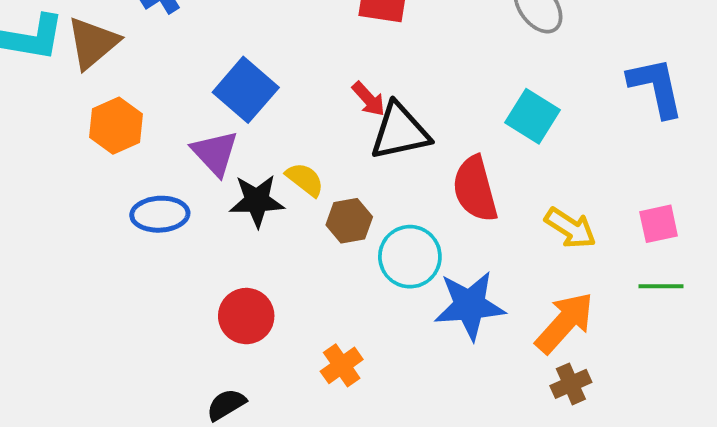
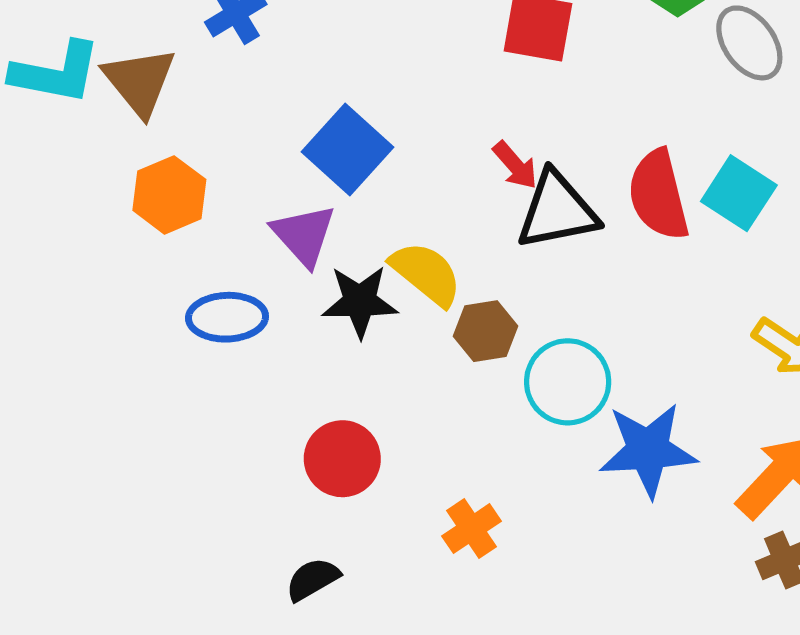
brown triangle: (93, 43) -> (140, 81), turned -30
yellow semicircle: (305, 179) -> (426, 274), size x1.4
red semicircle: (475, 189) -> (658, 195), moved

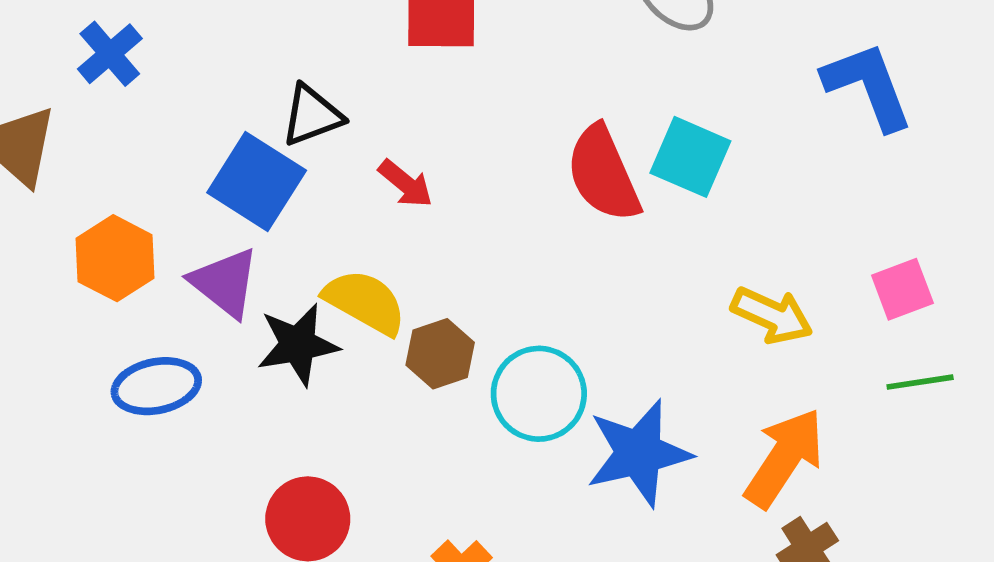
red arrow: (515, 165) -> (406, 184), moved
orange hexagon: (169, 195) -> (115, 258), moved
black triangle: (557, 211) -> (312, 115), moved, size x0.7

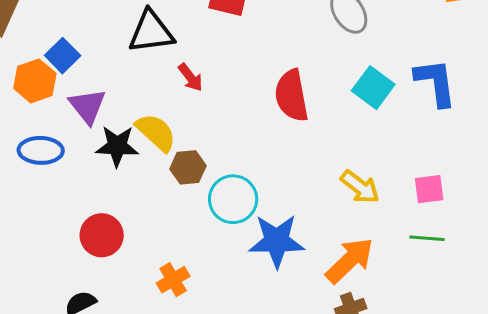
black triangle: (312, 115) -> (151, 32), size x1.4
cyan square: (690, 157) -> (373, 88), moved
blue square: (257, 181) -> (63, 56), moved, size x0.7

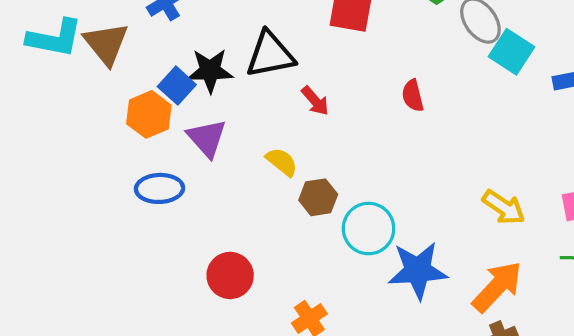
cyan square: (373, 88) -> (511, 52), moved
red semicircle: (292, 96) -> (413, 96), moved, size x0.6
yellow semicircle: (156, 132) -> (282, 162), size x0.7
black star: (117, 146) -> (210, 71), moved

